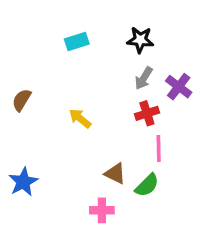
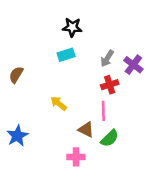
black star: (140, 40) -> (72, 27), moved
cyan rectangle: (77, 42) -> (66, 55), moved
yellow arrow: (80, 118) -> (59, 103), moved
pink line: (159, 148) -> (103, 111), moved

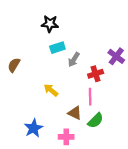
black star: (72, 27) -> (50, 24), moved
gray arrow: (107, 58) -> (74, 60), moved
blue star: (17, 136) -> (34, 128), moved

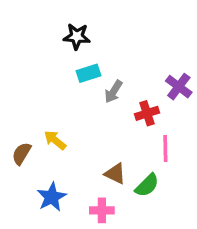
brown semicircle: (14, 65) -> (22, 154), moved
yellow arrow: (51, 90) -> (55, 140), moved
pink line: (90, 97) -> (165, 148), moved

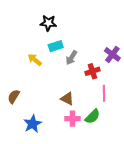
yellow arrow: (55, 140) -> (35, 60), moved
brown triangle: (115, 174) -> (67, 99), moved
pink cross: (102, 210) -> (72, 119), moved

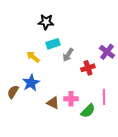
pink line: (104, 93) -> (104, 97), moved
brown triangle: (67, 99) -> (53, 103), moved
pink cross: (72, 119) -> (71, 99), moved
blue star: (33, 124) -> (31, 83), moved

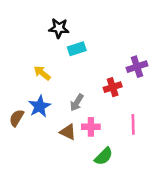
cyan rectangle: (53, 44) -> (77, 49), moved
purple cross: (107, 52) -> (137, 67), turned 35
gray arrow: (68, 55) -> (77, 103), moved
green semicircle: (88, 111) -> (104, 156), moved

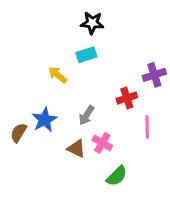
black star: (59, 28) -> (92, 23), moved
yellow arrow: (42, 73) -> (58, 75), moved
pink line: (133, 124) -> (147, 127), moved
pink cross: (91, 127) -> (102, 143), turned 30

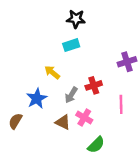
yellow arrow: (58, 75) -> (52, 72), moved
red cross: (127, 98) -> (94, 85), moved
brown semicircle: (19, 133) -> (15, 121), moved

